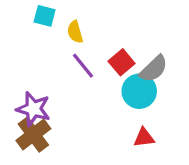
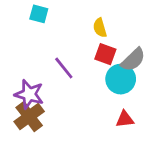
yellow semicircle: (75, 32) -> (100, 28), moved
red square: (122, 62) -> (105, 54), turned -30
purple line: (83, 66) -> (64, 68), moved

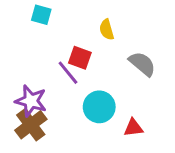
red square: (105, 54) -> (80, 58), moved
gray semicircle: (133, 60) -> (142, 64), turned -96
cyan circle: (121, 79) -> (99, 107), moved

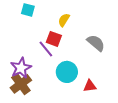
yellow semicircle: (107, 30) -> (64, 20), moved, turned 48
purple star: (31, 101) -> (21, 68), turned 30

